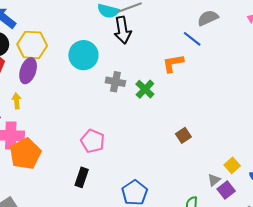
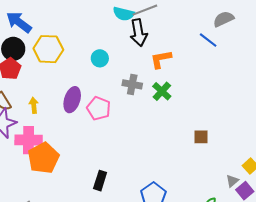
cyan circle: (83, 55) -> (100, 58), size x0.6
orange L-shape: (173, 63) -> (161, 59), moved
purple ellipse: (28, 71) -> (72, 100), moved
brown square: (183, 135) -> (201, 137), turned 35
pink pentagon: (93, 141) -> (99, 108), moved

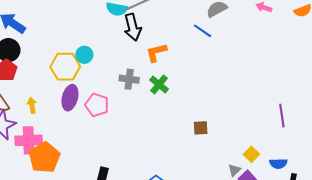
yellow hexagon: (48, 49) -> (65, 67), moved
cyan circle: (100, 58) -> (84, 55), moved

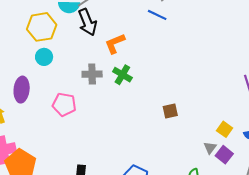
yellow hexagon: (65, 67) -> (42, 27), moved
purple ellipse: (70, 98) -> (22, 90), moved

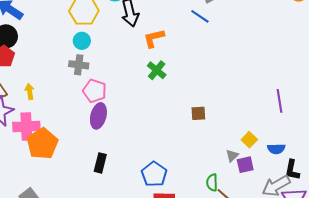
gray cross: (92, 74) -> (79, 65), moved
purple ellipse: (22, 90) -> (98, 116), moved
purple square: (224, 155) -> (245, 165), turned 30

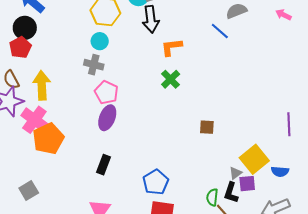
yellow arrow: (30, 92) -> (42, 85), size x1.8
pink cross: (26, 127) -> (34, 120), turned 32
yellow square: (249, 140) -> (254, 159), size x1.8
black L-shape: (292, 170) -> (231, 193), moved

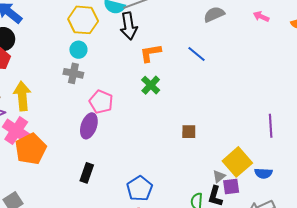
blue line: (220, 31) -> (197, 54), moved
pink pentagon: (106, 92) -> (101, 102), moved

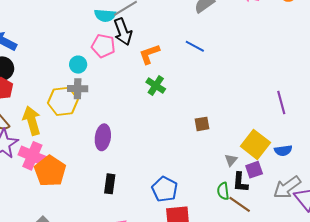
yellow hexagon: (83, 20) -> (63, 101), moved
pink pentagon: (101, 102) -> (103, 46), moved
gray triangle: (219, 176) -> (231, 160), moved

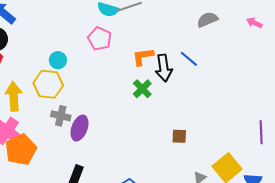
black arrow: (123, 32) -> (164, 68), moved
cyan circle: (78, 65) -> (58, 60), moved
gray cross: (78, 89) -> (61, 116), moved

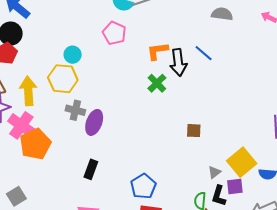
gray semicircle: (207, 20) -> (222, 14), turned 30

